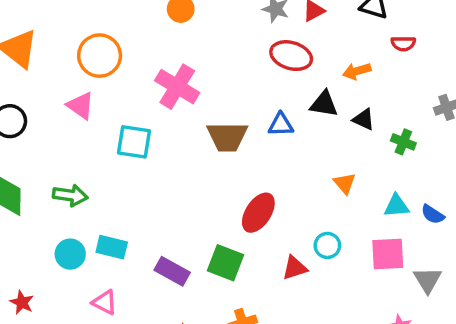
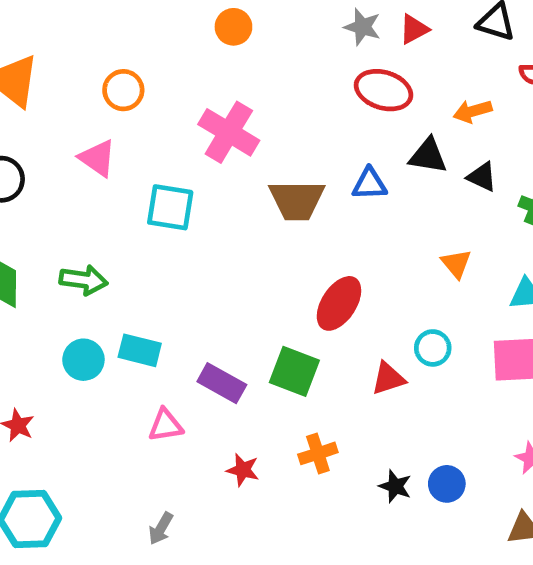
orange circle: (100, 56) -> (123, 90), size x0.7
pink triangle: (105, 302) -> (166, 425), moved, turned -36

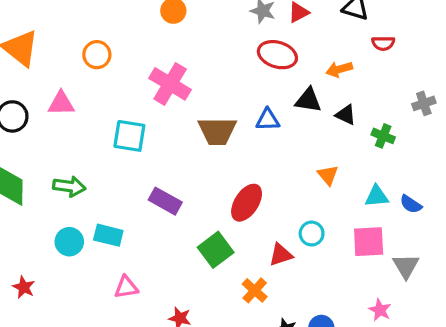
pink triangle: (98, 158) -> (61, 103), moved, turned -36
green square: (294, 371) -> (216, 250), turned 32
purple rectangle: (222, 383) -> (165, 201), moved
orange cross: (318, 453) -> (255, 290), moved, turned -30

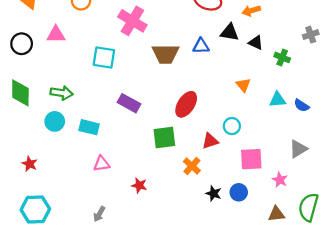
cyan circle: (69, 242) -> (55, 121), moved
pink square: (369, 242) -> (251, 159), moved
green square: (216, 250) -> (164, 137), turned 30
gray triangle: (406, 266) -> (298, 149), turned 30

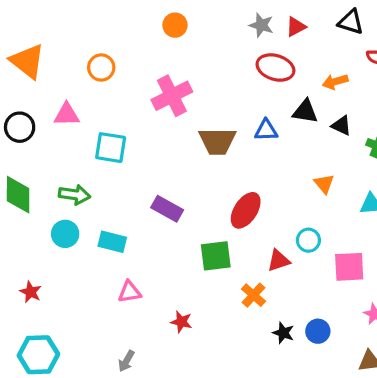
pink cross: (132, 21) -> (172, 96), turned 32
cyan square: (104, 57) -> (111, 148), moved
pink square: (251, 159) -> (349, 267), moved

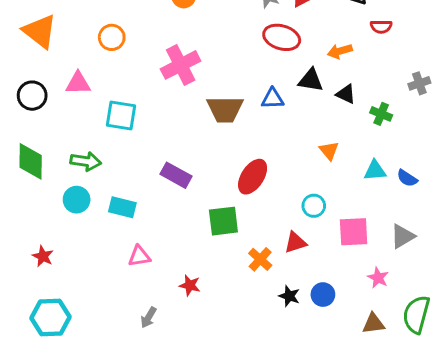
red triangle: (279, 261) -> (295, 242), moved
gray arrow: (126, 361) -> (148, 317), moved

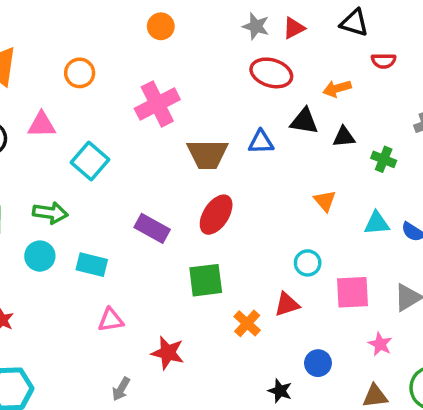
black triangle: (346, 94) -> (344, 137), turned -30
cyan square: (121, 115) -> (90, 161), turned 32
red ellipse: (253, 177) -> (216, 215), moved
red star: (190, 285) -> (168, 353), size x1.4
black star: (289, 296) -> (280, 391), moved

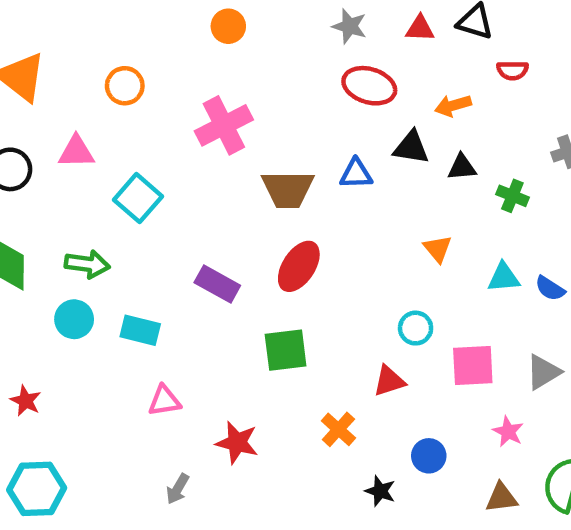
red triangle: (294, 28) -> (420, 28), moved, turned 30
orange cross: (247, 323) -> (338, 429), moved

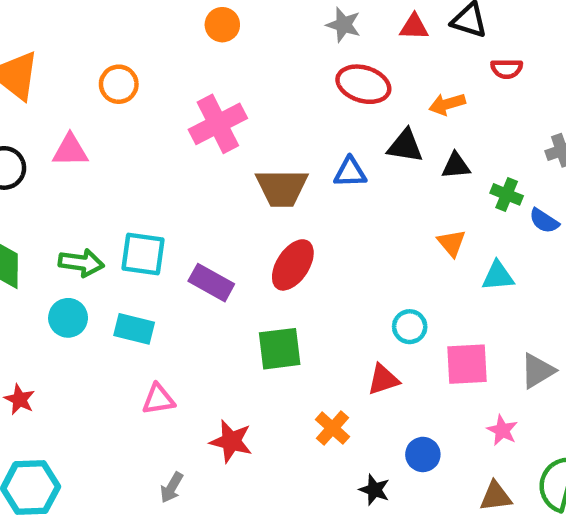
cyan square: (138, 198) -> (143, 254), moved, turned -33
orange triangle: (438, 249) -> (452, 243), moved
blue semicircle: (550, 288) -> (544, 221), moved

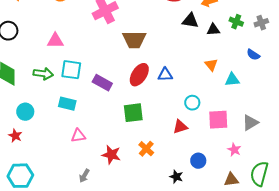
pink triangle: (70, 150) -> (55, 41), moved
blue triangle: (350, 172) -> (165, 75), moved
green cross: (507, 194) -> (236, 22), moved
cyan circle: (68, 318) -> (25, 112), moved
orange cross: (333, 428) -> (146, 149), moved

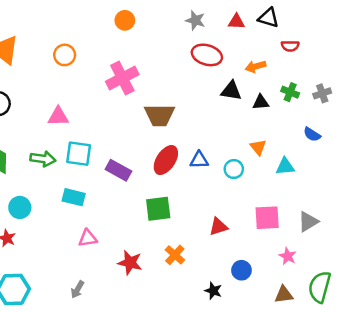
cyan circle: (192, 103) -> (234, 169), moved
gray arrow: (84, 176) -> (77, 289), moved

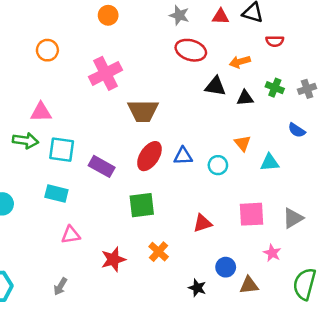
green arrow: (43, 159) -> (25, 141), moved
red star: (130, 263) -> (113, 259), turned -30
brown triangle: (284, 295) -> (249, 285), moved

